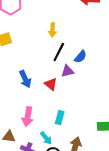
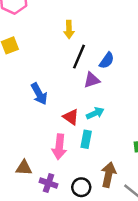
red triangle: (51, 84) -> (71, 117), moved
pink arrow: (28, 117) -> (59, 147), moved
cyan arrow: (46, 138) -> (95, 113), moved, turned -72

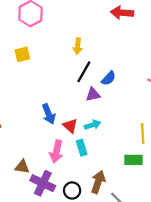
blue arrow: (39, 94) -> (49, 114), moved
cyan rectangle: (86, 139) -> (82, 148), turned -35
purple cross: (49, 183) -> (43, 183), size x1.5

